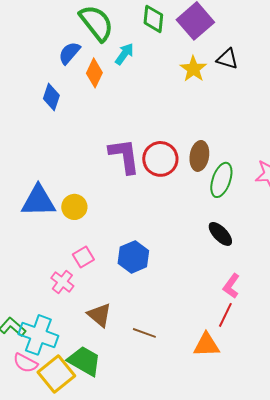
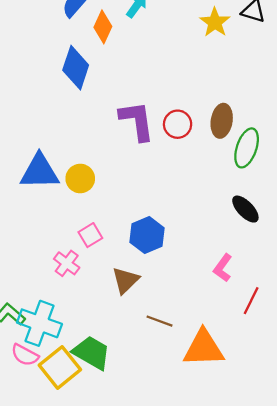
blue diamond: (51, 97) -> (76, 68), moved, size x1.4
red circle: (160, 159) -> (178, 124), size x0.7
pink L-shape: (231, 286) -> (223, 268), moved
brown triangle: (99, 315) -> (125, 280), moved, turned 36
orange triangle: (206, 345) -> (204, 348), moved, size x1.4

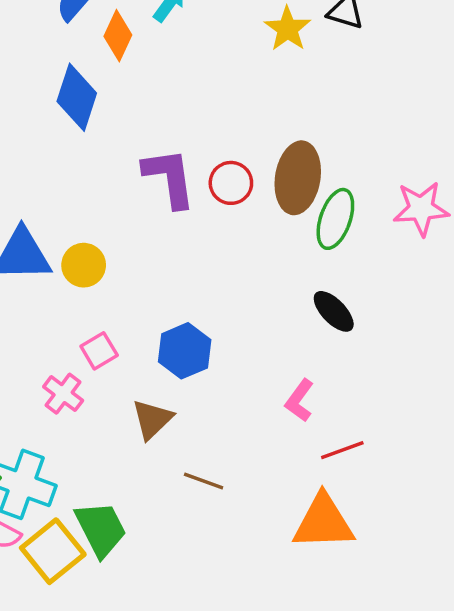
brown ellipse: (222, 121) -> (298, 178), size x1.4
red line: (251, 301) -> (342, 450), turned 44
orange triangle: (204, 348) -> (323, 522), moved
green trapezoid: (92, 353) -> (101, 529), turned 33

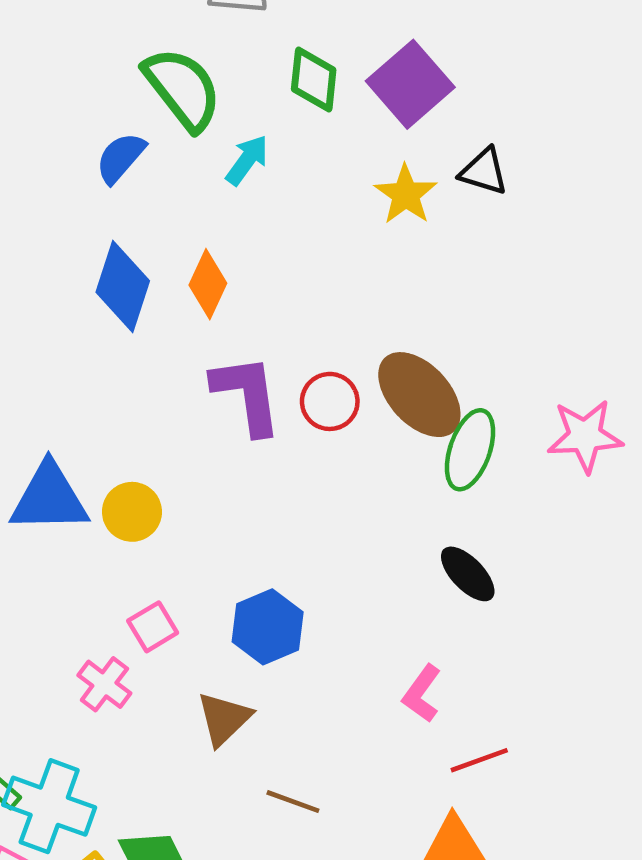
orange diamond: (118, 36) -> (208, 284), moved
brown ellipse: (298, 178) -> (419, 395), turned -52

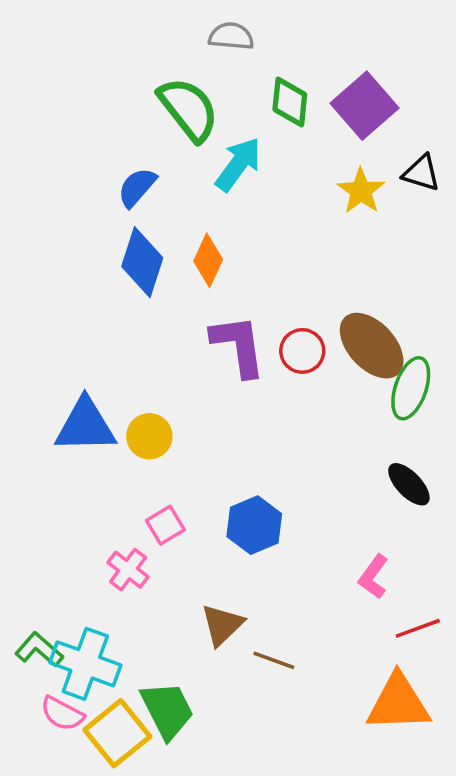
blue semicircle: (120, 158) -> (137, 187), moved
cyan arrow: (247, 160) -> (238, 164), size x1.4
brown triangle: (224, 719) -> (222, 625), moved

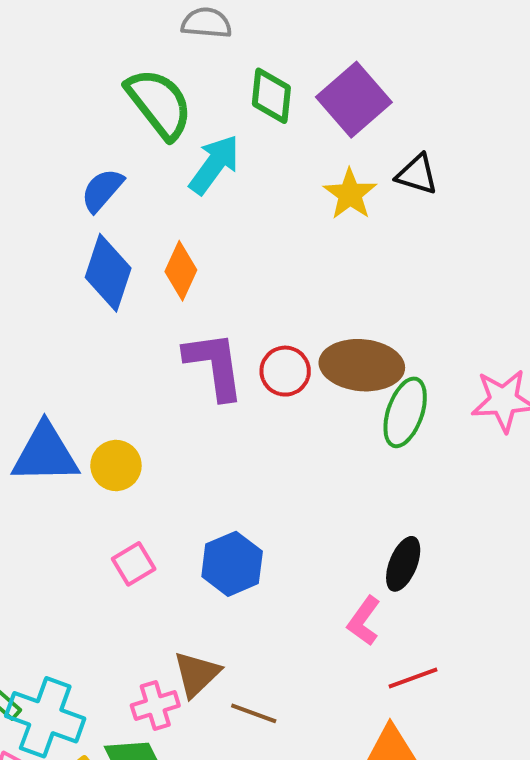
brown ellipse: (372, 346) -> (362, 365), turned -42
black ellipse: (409, 484) -> (403, 564), moved, turned 66
pink cross: (128, 570) -> (155, 705), moved, turned 36

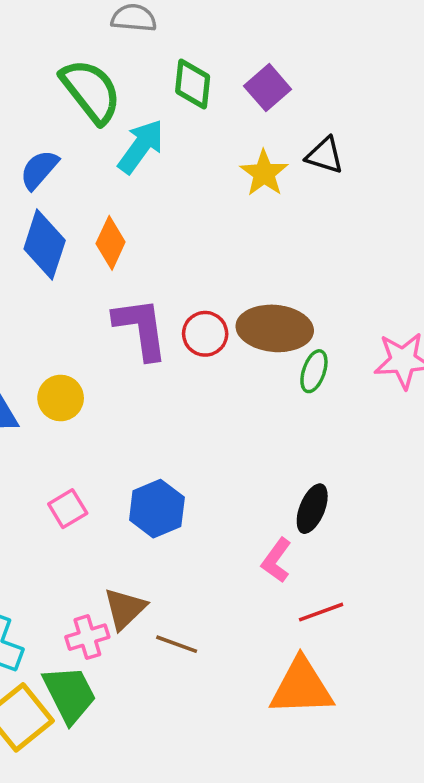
purple square: (354, 100) -> (268, 88), size x0.7
green ellipse: (405, 412) -> (314, 371), size x0.7
yellow circle: (116, 466) -> (61, 398), moved

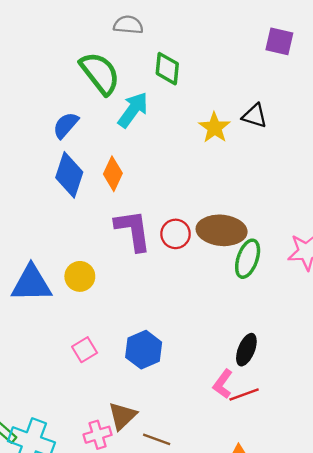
purple square: (268, 88) -> (279, 41), moved, turned -36
green ellipse: (314, 371) -> (248, 259), size x1.4
red line: (321, 612) -> (244, 395), moved

